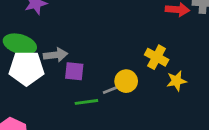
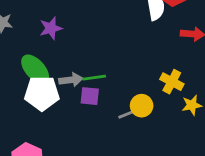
green ellipse: (20, 44) -> (35, 69), turned 32
green line: (86, 102) -> (94, 78), moved

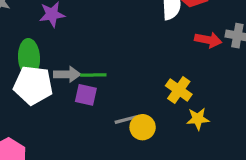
green ellipse: (35, 69) -> (29, 58), turned 32
yellow circle: (142, 106) -> (143, 127), moved

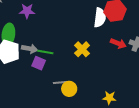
yellow cross: (179, 90) -> (82, 49), moved
yellow star: (198, 119) -> (109, 98), moved

